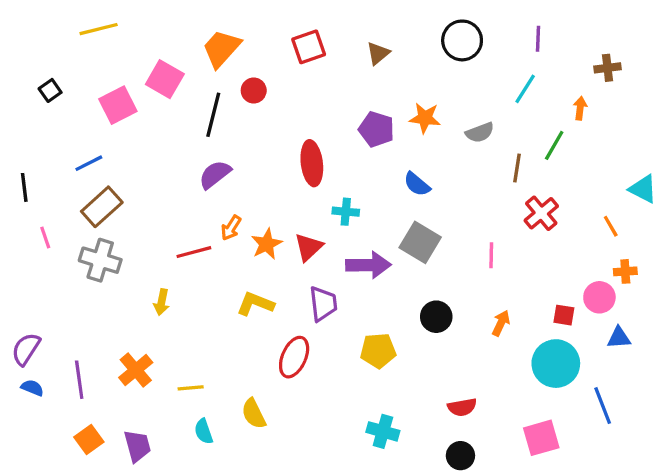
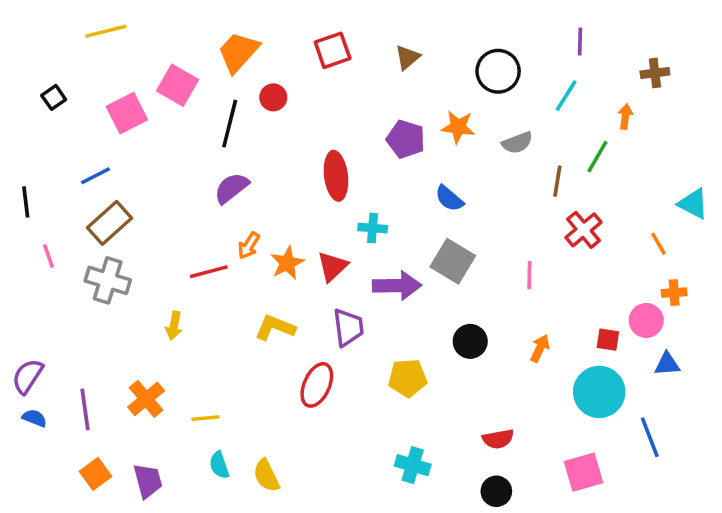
black circle: (462, 40) -> (498, 71), moved
yellow semicircle: (254, 414) -> (266, 476), moved

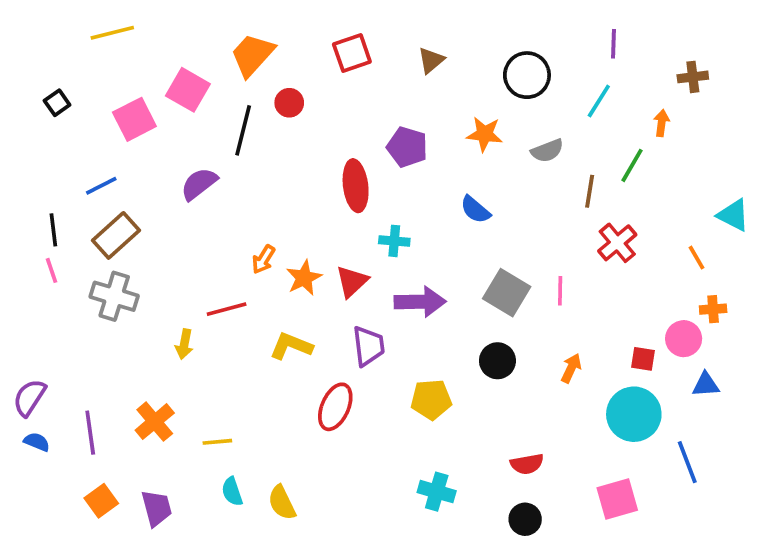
purple pentagon: (406, 139) -> (407, 147), moved
purple semicircle: (231, 188) -> (199, 184), moved
black line: (26, 202) -> (53, 230), moved
gray square: (453, 261) -> (507, 293), moved
red line: (209, 272) -> (227, 309), moved

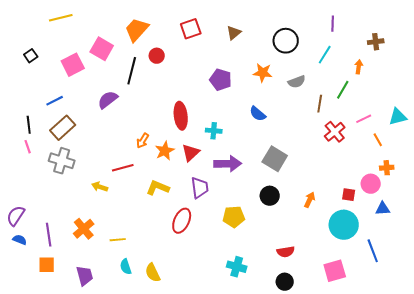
red ellipse: (356, 186) -> (181, 116), moved
cyan triangle: (733, 215) -> (398, 117), turned -42
pink line: (560, 291) -> (364, 119), moved, turned 63
yellow arrow: (184, 344) -> (100, 187), turned 98
orange square: (101, 501) -> (47, 265), moved, turned 36

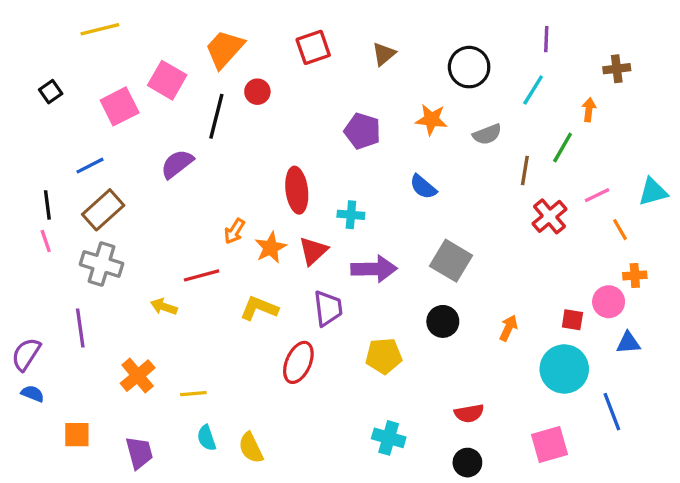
purple line: (49, 235) -> (80, 328), moved

